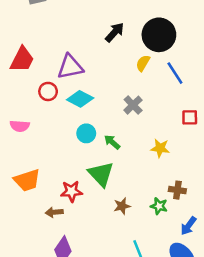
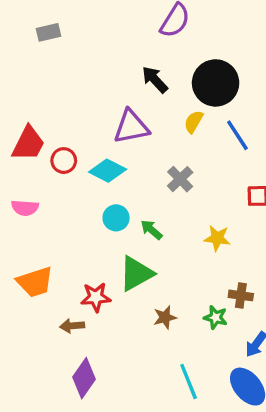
black arrow: (115, 32) -> (155, 80), turned -85
red trapezoid: (22, 59) -> (28, 144), moved
purple triangle: (70, 67) -> (131, 127), moved
green triangle: (101, 174) -> (136, 274), turned 44

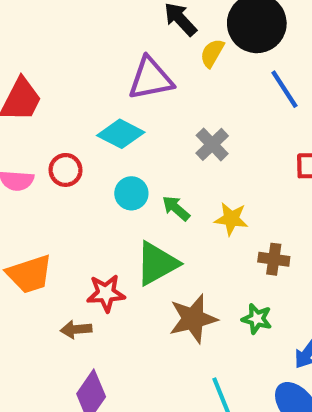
yellow semicircle: (194, 122) -> (212, 53), moved
red circle: (64, 161) -> (66, 170), moved
yellow star: (217, 238) -> (231, 219), moved
brown cross: (241, 295) -> (274, 259), moved
brown star: (165, 317) -> (193, 319), size x1.6

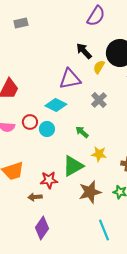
gray cross: (212, 144) -> (99, 100), moved
cyan circle: (131, 193) -> (47, 129), moved
green arrow: (176, 208) -> (82, 132), moved
yellow star: (231, 219) -> (99, 154), moved

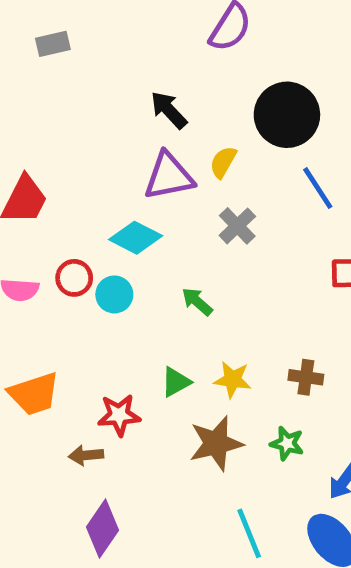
black arrow: (84, 51) -> (169, 110), moved
yellow semicircle: (99, 67) -> (223, 162), moved
yellow star: (99, 154) -> (233, 380), moved
green triangle: (73, 166) -> (176, 382), size x0.6

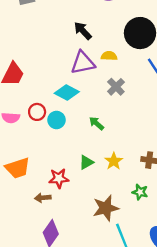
yellow semicircle: (223, 162) -> (109, 56), turned 63
yellow star: (233, 380) -> (114, 161), turned 30
brown star: (216, 443) -> (106, 208), moved

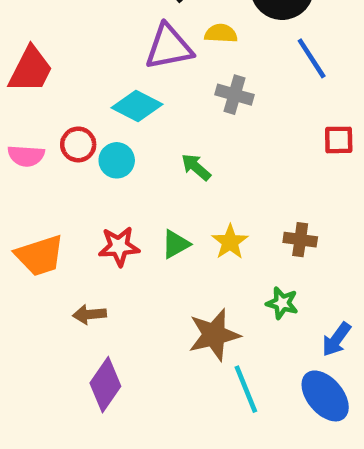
gray cross: (116, 87) -> (234, 95), turned -30
red star: (59, 178) -> (119, 246), moved

